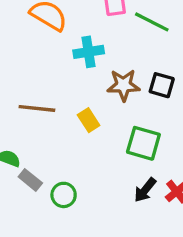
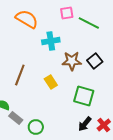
black square: (162, 85) -> (95, 61), turned 35
brown line: (37, 108) -> (20, 75), turned -75

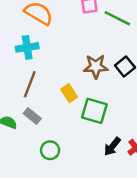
cyan cross: (51, 41) -> (27, 47), moved
green square: (84, 96) -> (94, 111), moved
gray rectangle: (16, 118) -> (32, 116), moved

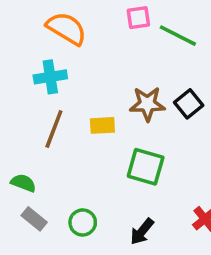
yellow rectangle: (69, 93) -> (102, 125), moved, turned -60
gray rectangle: (32, 116) -> (34, 219), moved
black arrow: (112, 146) -> (142, 231), moved

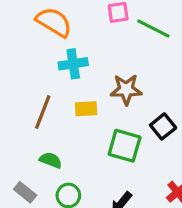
cyan cross: (50, 77) -> (73, 64), moved
black square: (189, 104) -> (163, 126), moved
green semicircle: (23, 183) -> (51, 160), moved

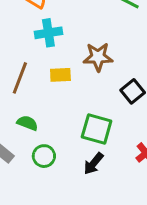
green square: (125, 146) -> (97, 129), moved

